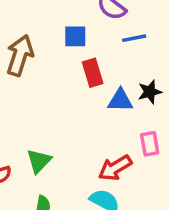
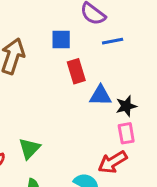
black star: (150, 92) -> (126, 106), moved
red arrow: (115, 168) -> (113, 162), moved

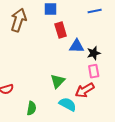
blue line: (113, 41) -> (95, 11), moved
green triangle: (29, 148) -> (58, 81), moved

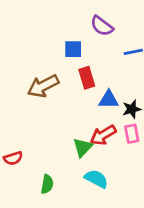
brown arrow: (18, 20) -> (43, 86), moved, turned -135
red arrow: (85, 90) -> (103, 135), moved

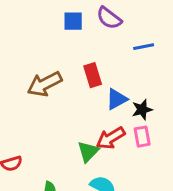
blue square: (73, 49) -> (73, 21), moved
blue triangle: (109, 100) -> (117, 99), turned -30

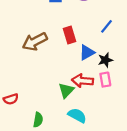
blue line: (144, 47) -> (106, 26), moved, turned -40
red arrow: (111, 138) -> (83, 81), turned 36

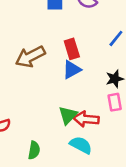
blue triangle: (87, 52) -> (72, 70), moved
red arrow: (83, 81) -> (86, 119), moved

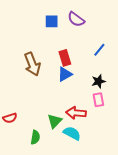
brown arrow: (30, 57) -> (32, 64), turned -85
green triangle: (68, 115) -> (55, 121), moved

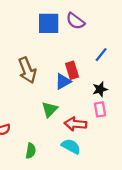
blue square: (52, 21) -> (49, 23), size x1.5
red rectangle: (65, 58) -> (72, 70), moved
green triangle: (55, 121) -> (50, 109), moved

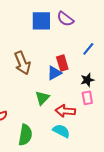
green semicircle: (31, 151) -> (25, 135), size x1.5

